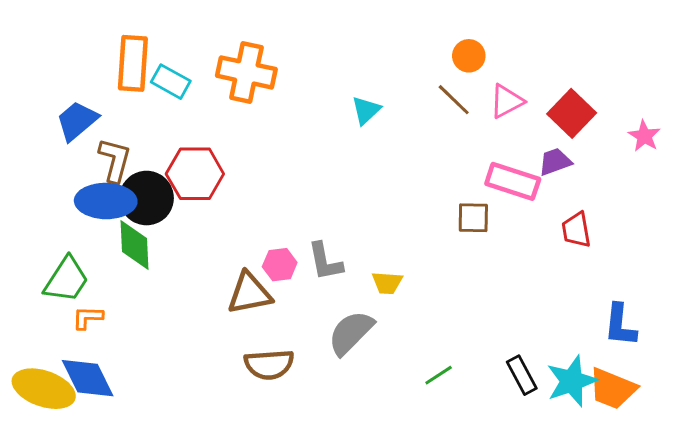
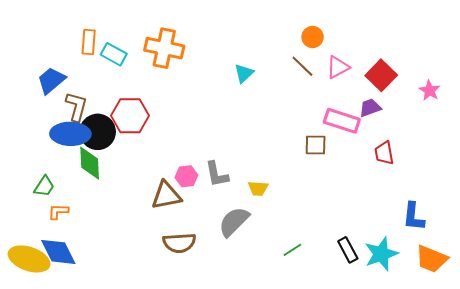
orange rectangle: (133, 63) -> (89, 42), size x0.7
green trapezoid: (66, 280) -> (44, 186), size x0.7
orange trapezoid: (613, 389) -> (432, 259), moved

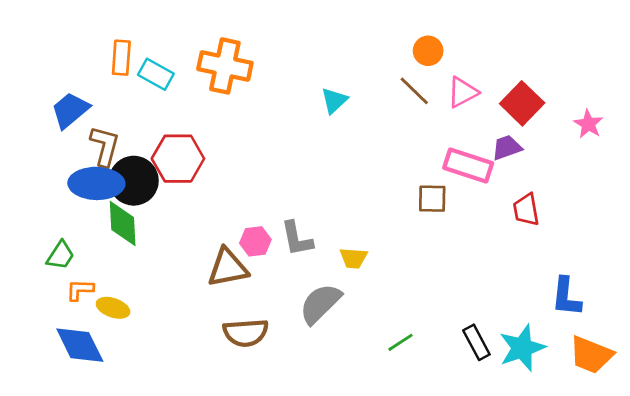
yellow ellipse: (29, 259) -> (113, 308), moved, size x0.6

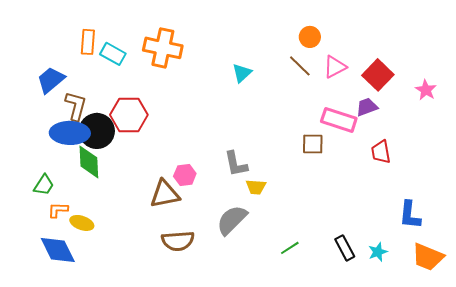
gray L-shape: (297, 239) -> (236, 164), moved
cyan star: (522, 348) -> (378, 252), size x0.6

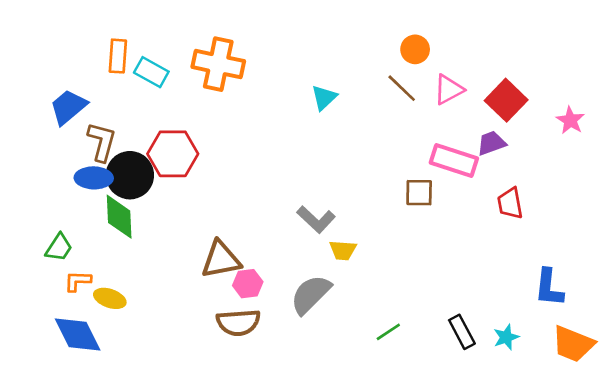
blue ellipse: (70, 133) -> (94, 178), size x0.7
gray L-shape: (236, 164) -> (316, 219), turned -36
pink hexagon: (185, 175) -> (248, 284), moved

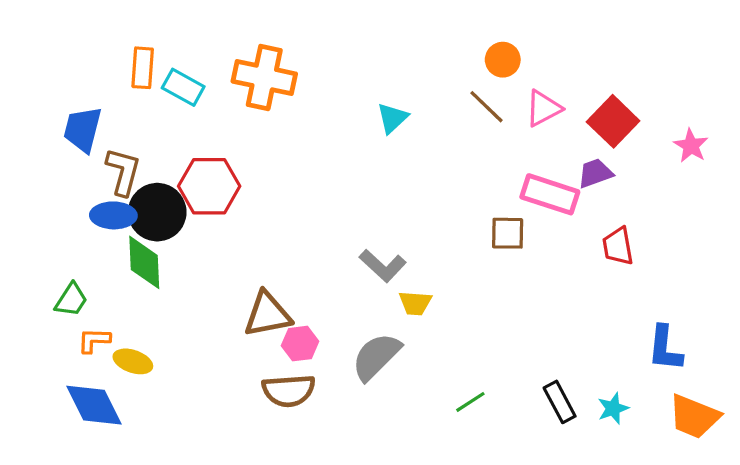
blue trapezoid: (68, 107) -> (83, 129), turned -36

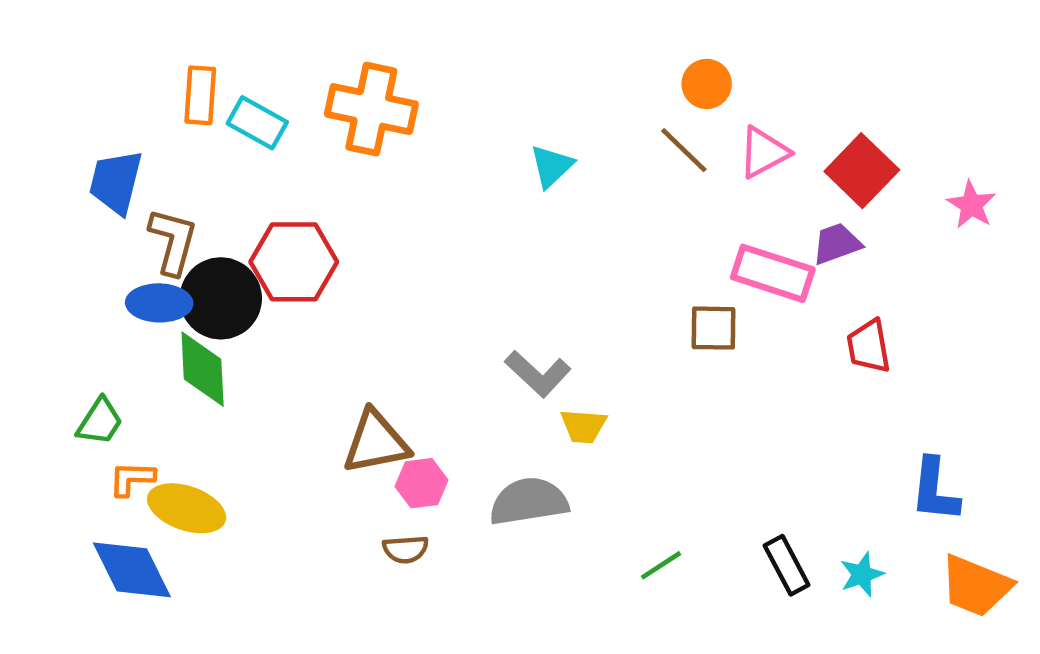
gray semicircle: (376, 357) -> (529, 501), turned 36
yellow ellipse: (133, 361) -> (187, 508), size x1.4
brown semicircle: (289, 391) -> (406, 549), size x0.6

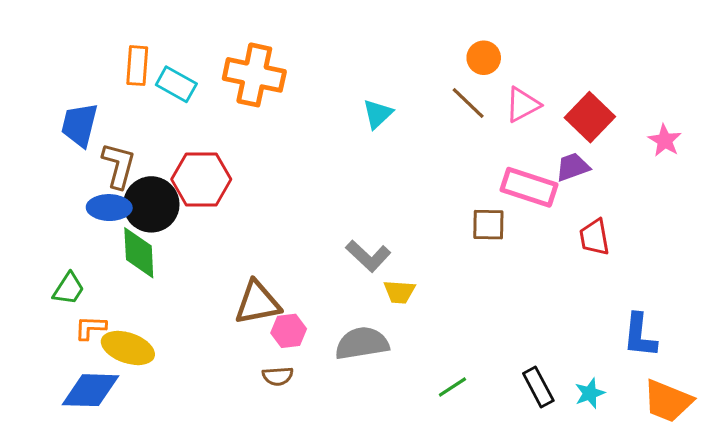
blue diamond: (132, 570) -> (90, 390), turned -62

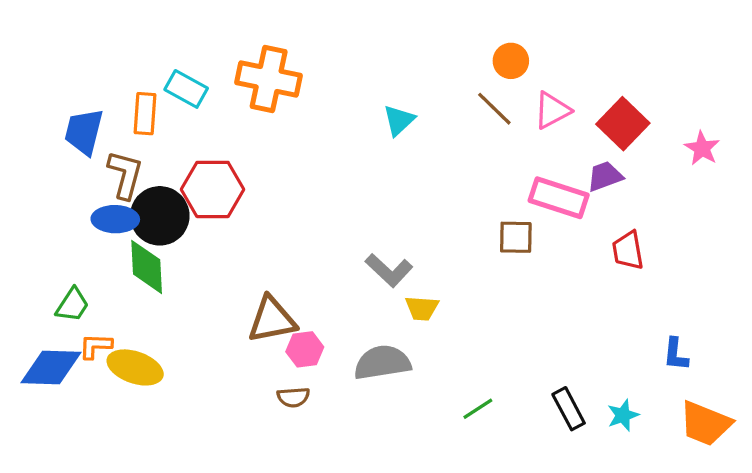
orange rectangle: (137, 66) -> (145, 114), moved
blue L-shape: (640, 336) -> (676, 354), size x0.7
blue diamond: (90, 390) -> (51, 367), moved

